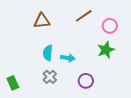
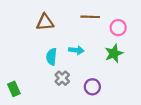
brown line: (84, 16) -> (90, 17), turned 36
cyan arrow: (68, 58) -> (76, 50), moved
gray cross: (50, 77) -> (62, 78), moved

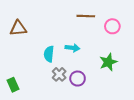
brown triangle: (45, 22) -> (18, 28), moved
green star: (114, 53) -> (108, 62), moved
purple circle: (92, 87) -> (78, 79), moved

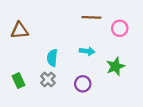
cyan arrow: (72, 48) -> (87, 51), moved
gray cross: (59, 74) -> (48, 79), moved
green rectangle: (13, 85) -> (18, 81), moved

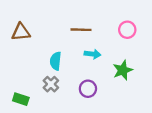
brown line: (91, 17) -> (81, 30), moved
green rectangle: (18, 81) -> (21, 99), moved, turned -48

